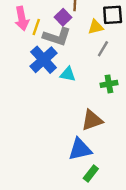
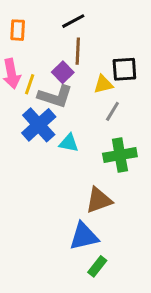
green cross: (109, 84) -> (120, 155), size x1.5

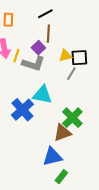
black square: (124, 69) -> (79, 58), moved
blue cross: (39, 125) -> (22, 110), moved
cyan triangle: (69, 143) -> (42, 95), size x1.5
green cross: (120, 155) -> (72, 118), moved, turned -35

